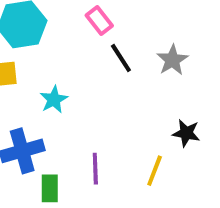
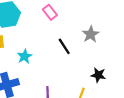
black line: (121, 58) -> (64, 46), moved

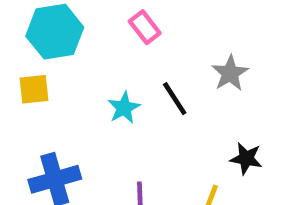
cyan star: (25, 56) -> (124, 108), moved

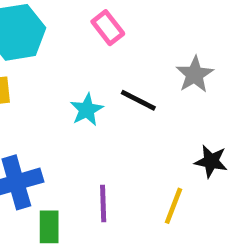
black line: (175, 99) -> (138, 100), turned -30

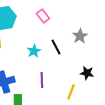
black line: (138, 100) -> (56, 47), turned 35
purple line: (103, 203) -> (42, 80), moved

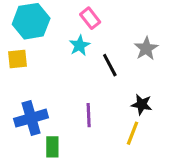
cyan star: (34, 51) -> (80, 45), moved
black star: (87, 73) -> (142, 104), moved

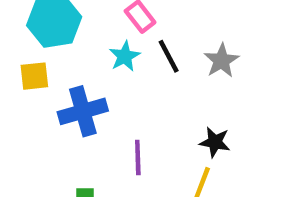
black line: (110, 65) -> (169, 56), moved
blue cross: (31, 118) -> (83, 111), moved

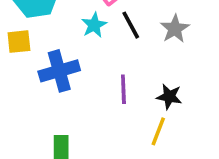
purple line: (138, 158) -> (123, 89), moved

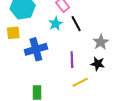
gray star: (175, 29) -> (101, 42), moved
yellow line: (158, 131) -> (80, 82), moved, turned 42

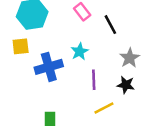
cyan star: (55, 24) -> (80, 52), moved
black line: (76, 24) -> (110, 25), moved

